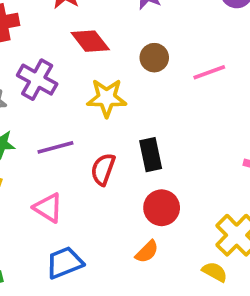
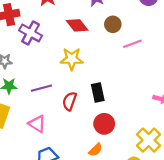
red diamond: (90, 41) -> (77, 25), moved
brown circle: (154, 58) -> (113, 24), moved
purple cross: (37, 80) -> (31, 33), moved

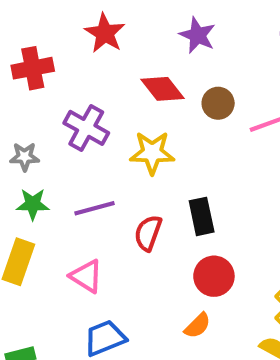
brown circle: (113, 24) -> (218, 103), moved
purple cross: (31, 33) -> (86, 128), moved

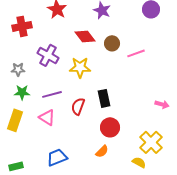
pink triangle: (86, 276) -> (47, 117), moved

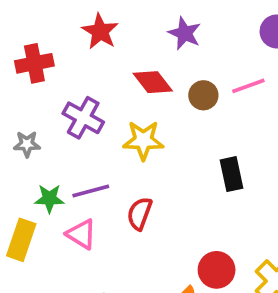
pink line: (136, 53) -> (248, 86), moved
green star: (22, 92) -> (49, 199), moved
black rectangle: (104, 98) -> (232, 174), moved
red circle: (110, 127) -> (217, 270), moved

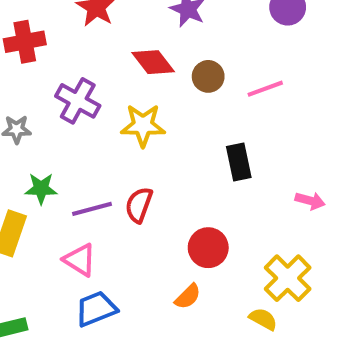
pink line: (248, 86) -> (265, 89), moved
purple line: (91, 191) -> (92, 209), moved
pink triangle: (81, 234) -> (80, 260), moved
red circle: (217, 270) -> (208, 248), moved

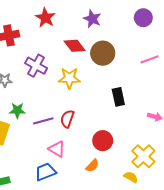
brown circle: (208, 76) -> (103, 53), size x1.5
pink line: (265, 89) -> (150, 59), moved
pink triangle: (80, 260) -> (57, 149), moved

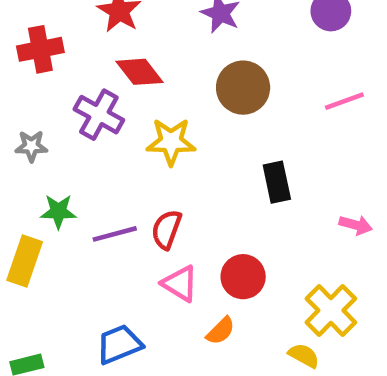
red diamond: (75, 46) -> (139, 72), moved
pink triangle: (57, 149) -> (180, 283), moved

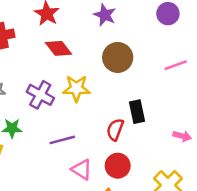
purple cross: (99, 115) -> (40, 95), moved
red semicircle: (166, 229) -> (115, 130), moved
purple line: (115, 234) -> (62, 140), moved

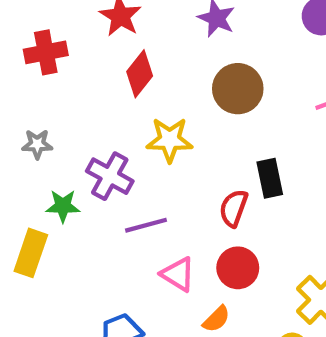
red diamond: (58, 48) -> (140, 74), turned 76
purple cross: (40, 95) -> (110, 176), moved

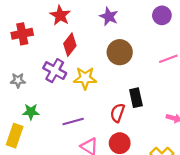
purple cross: (110, 176) -> (55, 71), moved

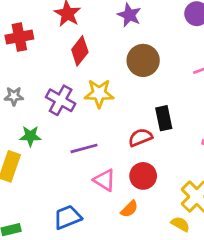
purple cross: (55, 71) -> (61, 100), moved
red semicircle: (118, 113) -> (140, 137), turned 48

